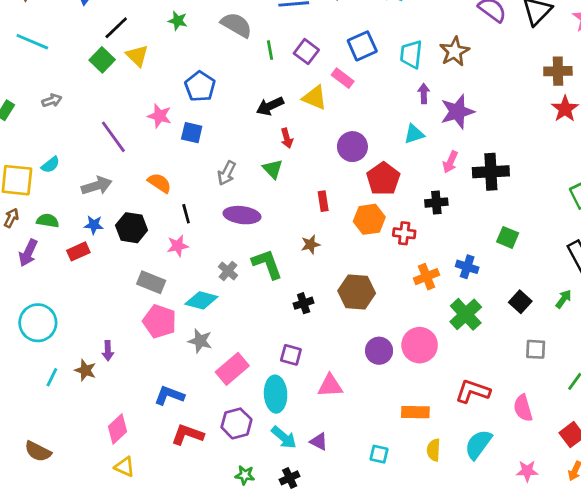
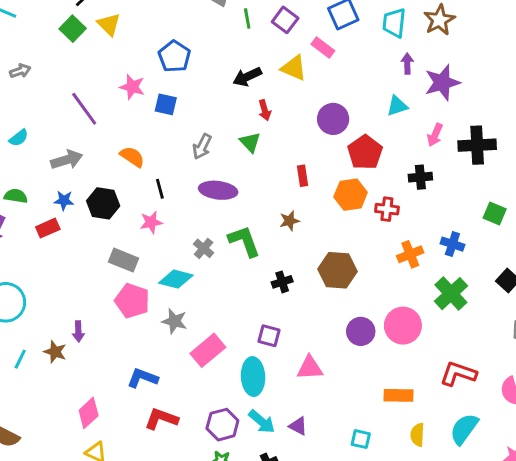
purple hexagon: (236, 423) -> (222, 425), moved

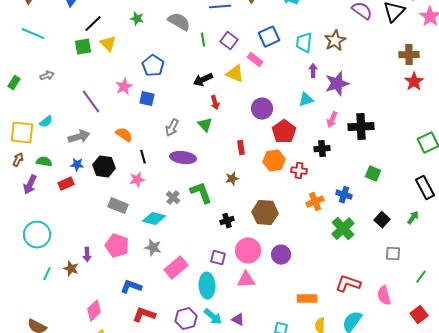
green square: (73, 29) -> (83, 47), turned 36
pink star: (132, 87) -> (124, 87), turned 30
pink pentagon: (132, 301) -> (117, 246), moved
pink circle: (403, 326) -> (248, 251), moved

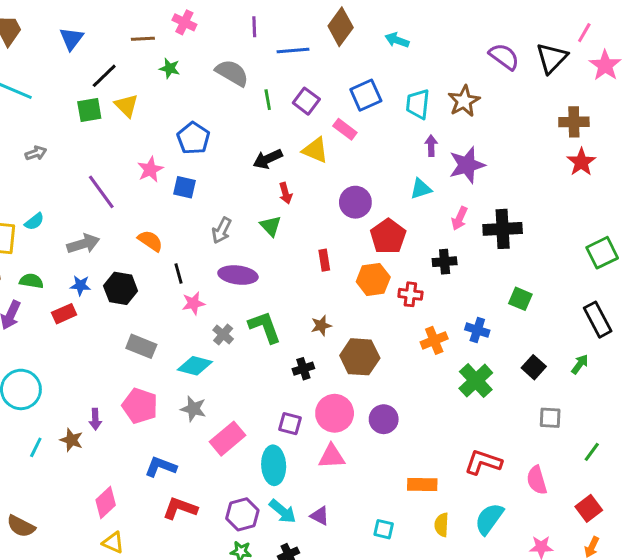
brown star: (232, 179) -> (321, 326), moved
pink star: (137, 180) -> (193, 303), moved

